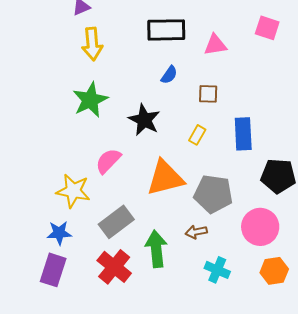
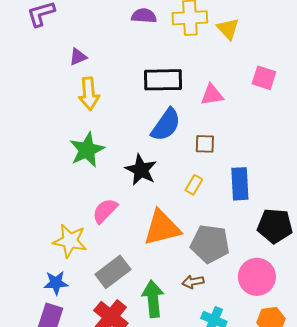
blue semicircle: (169, 75) -> (166, 125), size x1.8

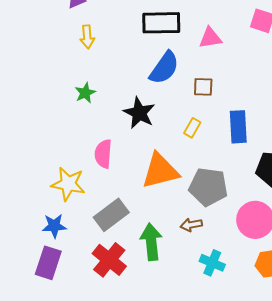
yellow arrow: (89, 94) -> (87, 37), size x0.7
green star: (87, 150) -> (85, 93), size x0.6
pink semicircle: (105, 211) -> (103, 154), turned -40

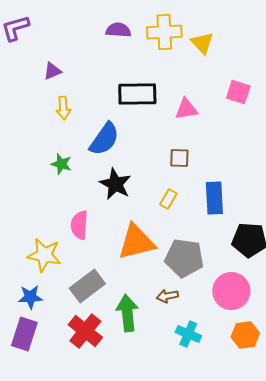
blue semicircle: (164, 68) -> (104, 139), moved
green star: (85, 93) -> (61, 164), turned -30

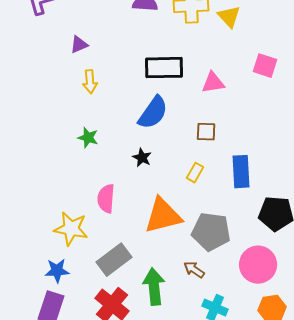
blue semicircle: (104, 139) -> (153, 113), moved
black star: (115, 184) -> (142, 158), size x0.6
brown arrow: (167, 296) -> (194, 270), turned 45

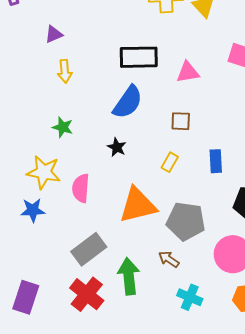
blue rectangle: (241, 172) -> (216, 161), size x0.7
yellow star: (71, 229) -> (44, 172), moved
blue star: (57, 271) -> (33, 210), moved

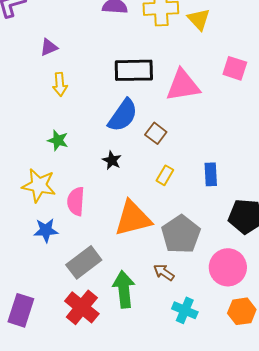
pink triangle: (188, 72) -> (183, 85), size x1.5
brown square: (181, 121) -> (156, 133), moved, turned 35
blue star: (33, 210) -> (46, 230), moved
gray pentagon: (186, 221) -> (181, 234), turned 30

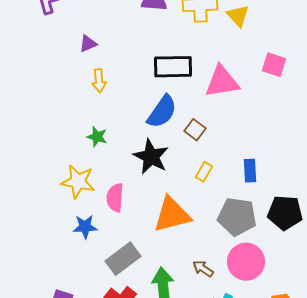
black star: (112, 160) -> (151, 157), size x1.8
gray pentagon: (181, 234) -> (237, 217), moved, turned -30
pink circle: (228, 267) -> (246, 262), moved

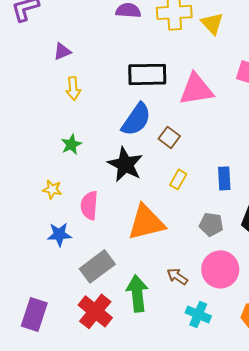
green star: (97, 137) -> (71, 144), turned 30
yellow star: (78, 182) -> (52, 189), size x0.6
gray pentagon: (237, 217) -> (211, 224), size x0.6

